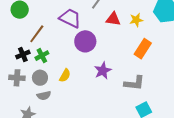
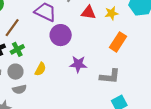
purple star: (103, 71) -> (78, 64), turned 30

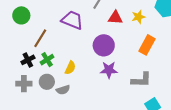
purple circle: (61, 35) -> (104, 45), moved
yellow semicircle: (40, 69) -> (70, 68), moved
gray semicircle: (19, 89) -> (63, 90), moved

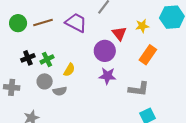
green circle: (21, 15) -> (18, 23), moved
red triangle: (115, 18) -> (119, 34), moved, turned 42
brown line: (40, 38) -> (43, 22), moved, turned 36
gray cross: (24, 84) -> (12, 87), moved

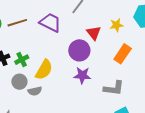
yellow semicircle: (69, 70) -> (44, 70), size x1.5

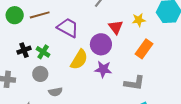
purple trapezoid: (50, 22) -> (68, 28), moved
green cross: (22, 60) -> (43, 52), turned -32
yellow semicircle: (44, 70) -> (79, 60), moved
gray semicircle: (35, 91) -> (55, 92), moved

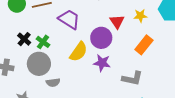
black cross: (24, 50) -> (24, 39), turned -32
gray circle: (40, 74) -> (39, 64), size x1.5

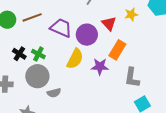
purple circle: (101, 38) -> (87, 35), moved
orange rectangle: (144, 45) -> (117, 50), moved
gray L-shape: (132, 78) -> (132, 78), turned 95

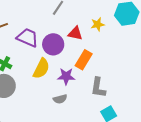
red triangle: (109, 24) -> (75, 33), turned -35
gray semicircle: (54, 93) -> (60, 99), moved

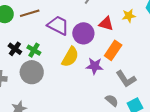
gray L-shape: (98, 88) -> (126, 79), turned -45
gray semicircle: (60, 99) -> (112, 100), moved, turned -128

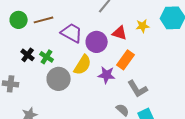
gray circle: (32, 72) -> (59, 79), moved

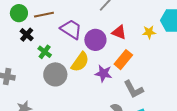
yellow star: (143, 26) -> (149, 32), moved
black cross: (28, 55) -> (27, 35), moved

